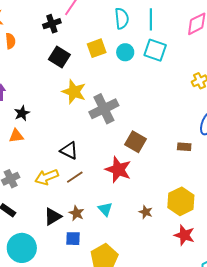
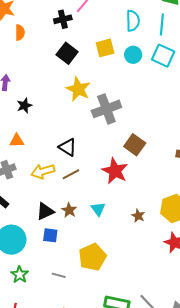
orange triangle: (16, 136) -> (17, 141), moved
blue square: (73, 239) -> (50, 235), moved

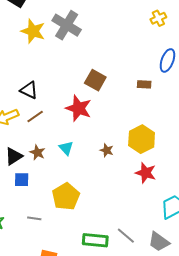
gray cross: (106, 109) -> (67, 25), moved, turned -32

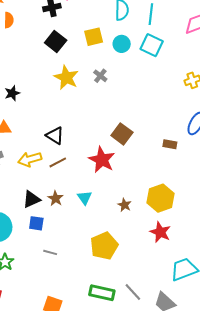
gray cross: (67, 25) -> (100, 76), size x0.5
yellow pentagon: (66, 196) -> (104, 246), moved
gray line: (34, 218) -> (50, 252), moved

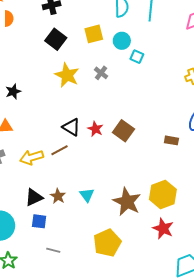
cyan square: (152, 45) -> (137, 57), moved, size x0.6
black triangle: (55, 135) -> (71, 127), moved
red star: (102, 160) -> (95, 129), moved, size x0.6
brown line: (58, 162) -> (60, 150), moved
brown star: (124, 205) -> (127, 202), size x2.0

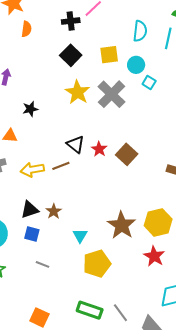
gray cross: (101, 73) -> (112, 94), size x2.0
black star: (13, 92) -> (30, 109), moved
cyan triangle: (87, 195) -> (80, 236), moved

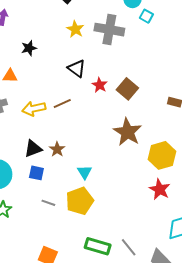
yellow star: (78, 92) -> (75, 29), size x0.7
gray cross: (112, 94) -> (109, 30), turned -32
black triangle: (76, 144) -> (77, 68), moved
brown star: (122, 225) -> (127, 132), moved
yellow pentagon: (97, 264) -> (80, 201), moved

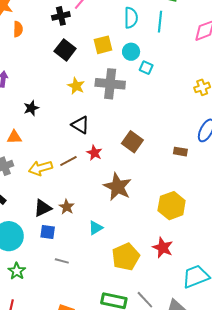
red star: (100, 85) -> (94, 153), moved
brown star: (127, 132) -> (118, 187), moved
cyan triangle: (85, 172) -> (96, 228), turned 35
red star: (160, 189) -> (163, 248), moved
yellow pentagon: (80, 201) -> (126, 257), moved

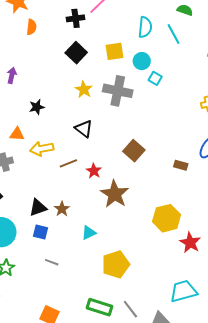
cyan line: (160, 22) -> (174, 34), turned -40
red star: (94, 153) -> (94, 171), moved
yellow arrow: (40, 168) -> (42, 149), moved
red star: (163, 248) -> (190, 243), moved

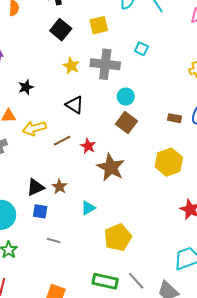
cyan circle: (142, 61) -> (126, 97), moved
brown rectangle: (181, 165) -> (174, 118), moved
yellow hexagon: (167, 218) -> (169, 162), moved

